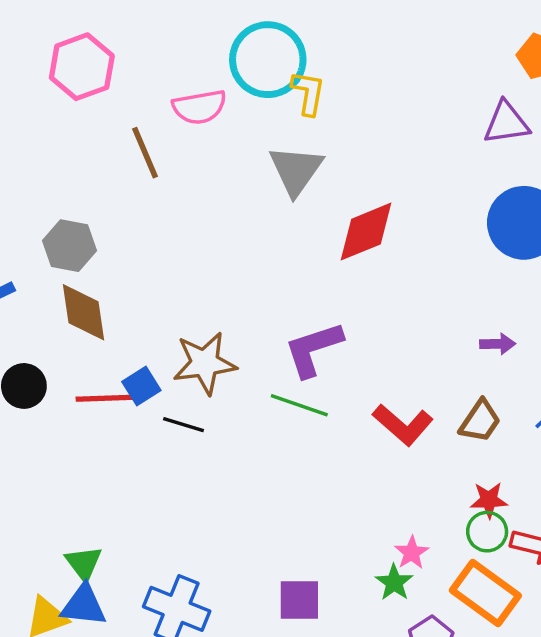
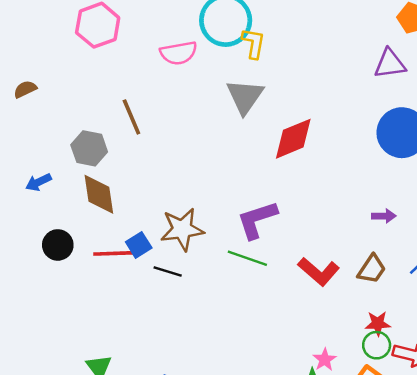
brown line: (145, 153) -> (131, 117), moved

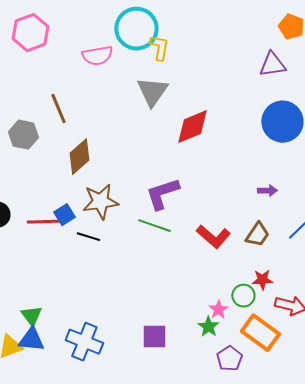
brown diamond: (99, 194) -> (79, 157), moved, turned 57
green circle: (377, 345) -> (243, 296), moved

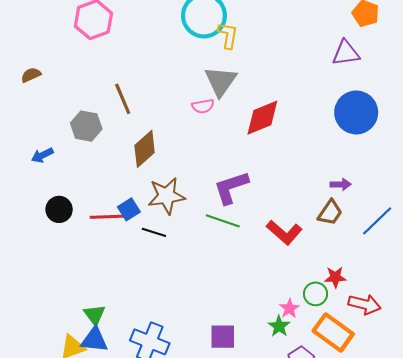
pink semicircle: (97, 56) -> (203, 106), moved, size x0.7
brown trapezoid: (257, 235) -> (330, 213), moved

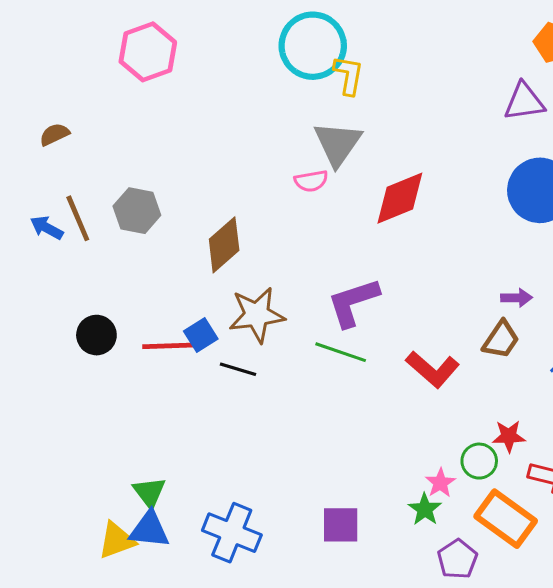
brown line: (123, 99) -> (78, 218), moved
blue arrow: (42, 155) -> (47, 228), moved, turned 55

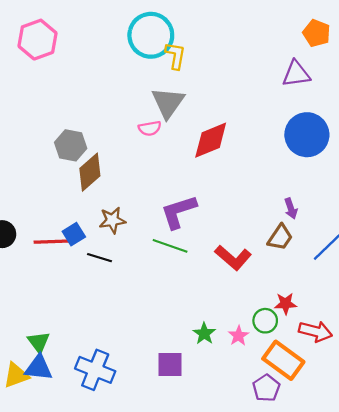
gray hexagon: (137, 211) -> (71, 145), moved
purple arrow: (517, 298) -> (291, 208), turned 72
brown star: (257, 315) -> (112, 220), size x0.7
green star: (425, 509) -> (204, 334), moved
purple pentagon: (457, 559) -> (266, 388), moved

